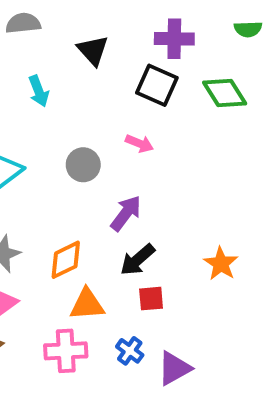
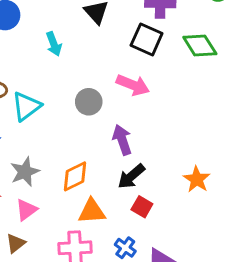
pink arrow: (139, 143) -> (133, 85), size x1.5
purple arrow: (126, 213) -> (122, 140), turned -56
red square: (151, 299) -> (142, 207), turned 35

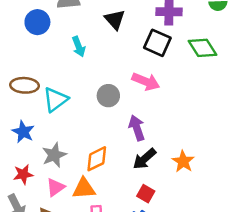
orange star: (197, 179) -> (183, 161), moved
red square: (142, 207) -> (146, 194), moved
orange triangle: (92, 211) -> (84, 189), moved

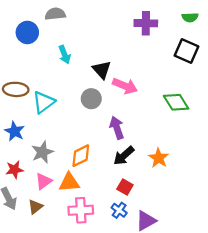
black triangle: (115, 20) -> (102, 70), moved
black square: (157, 43) -> (187, 51), moved
green diamond: (202, 48) -> (176, 102), moved

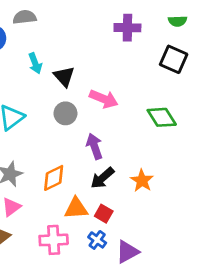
black triangle: (102, 70) -> (64, 76), moved
orange triangle: (69, 182) -> (76, 208), moved

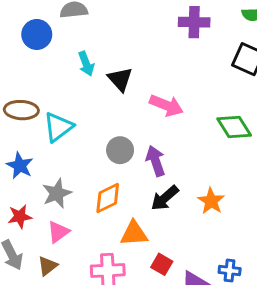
gray circle: (65, 113) -> (120, 150), moved
red square: (104, 214) -> (162, 264), moved
blue cross: (97, 240) -> (230, 270), moved, turned -30

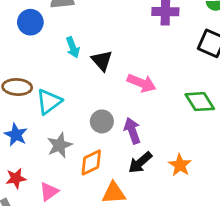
gray star: (57, 193) -> (60, 145), moved

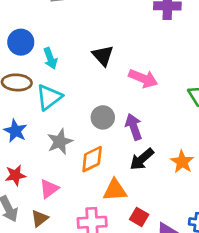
blue circle: (30, 22) -> (21, 42), moved
cyan arrow: (73, 47) -> (50, 58), moved

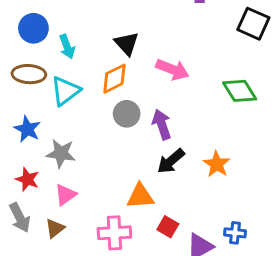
gray star: (60, 142) -> (61, 153), moved, turned 30
orange diamond: (92, 159) -> (114, 79), moved
red star: (15, 175) -> (27, 179), turned 30

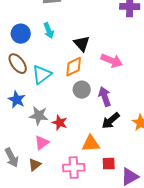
cyan arrow: (67, 47) -> (49, 31), moved
brown ellipse: (29, 74) -> (18, 64), turned 50
red star: (27, 179) -> (60, 123), moved
red square: (168, 227) -> (109, 164), turned -32

